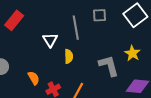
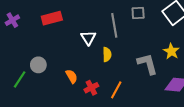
red rectangle: (14, 20) -> (52, 18), turned 36

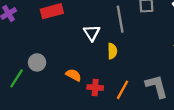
gray L-shape: (147, 64) -> (157, 86), moved
orange semicircle: (72, 76) -> (74, 75), turned -32
red cross: (91, 88) -> (95, 87), turned 32

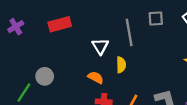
orange semicircle: (74, 75) -> (96, 78), moved

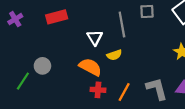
yellow semicircle: (121, 65) -> (114, 55), turned 72
orange semicircle: (96, 78) -> (90, 67), size x1.5

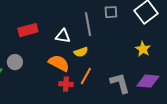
red rectangle: (57, 17) -> (28, 30), moved
white triangle: (95, 38) -> (63, 36), turned -49
orange line: (124, 92) -> (86, 76), moved

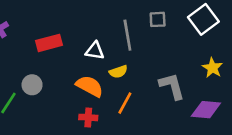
yellow star: (143, 49) -> (212, 68), moved
gray L-shape: (120, 83) -> (172, 86), moved
red cross: (66, 84) -> (88, 117), moved

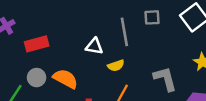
red rectangle: (49, 43) -> (37, 44), moved
orange semicircle: (90, 86) -> (65, 79), moved

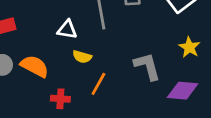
yellow semicircle: (116, 66) -> (82, 57), moved, turned 35

